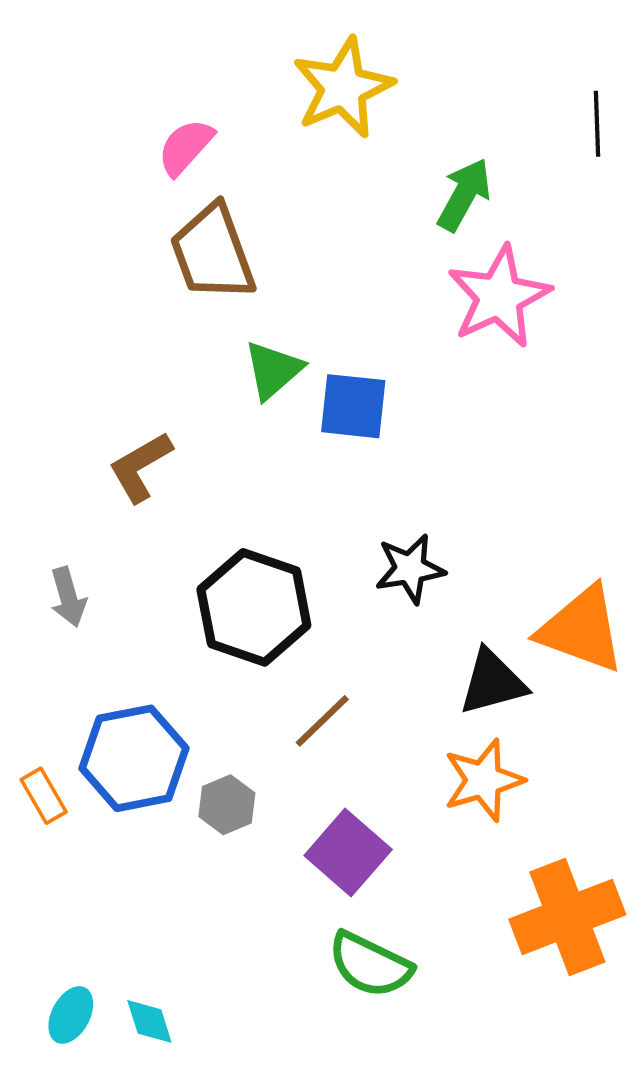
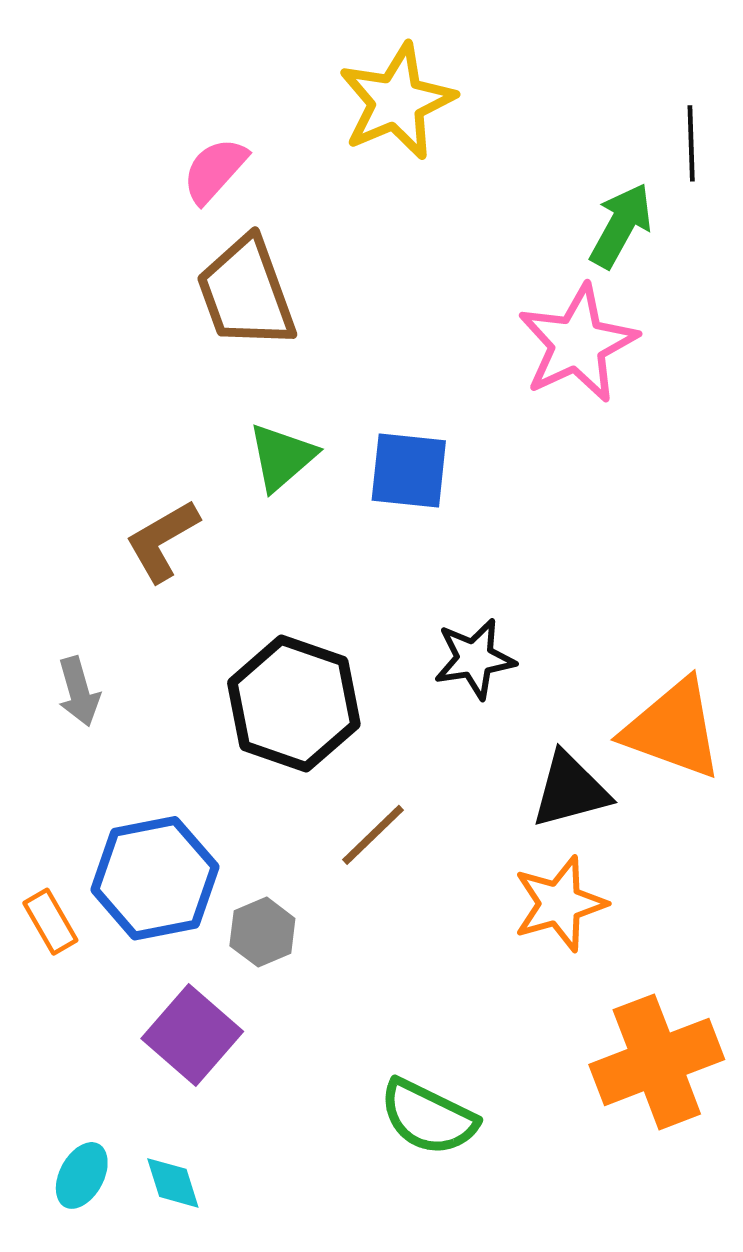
green arrow: (464, 195) -> (621, 226), moved
green triangle: (273, 370) -> (282, 457), moved
purple square: (348, 852) -> (192, 1035), moved

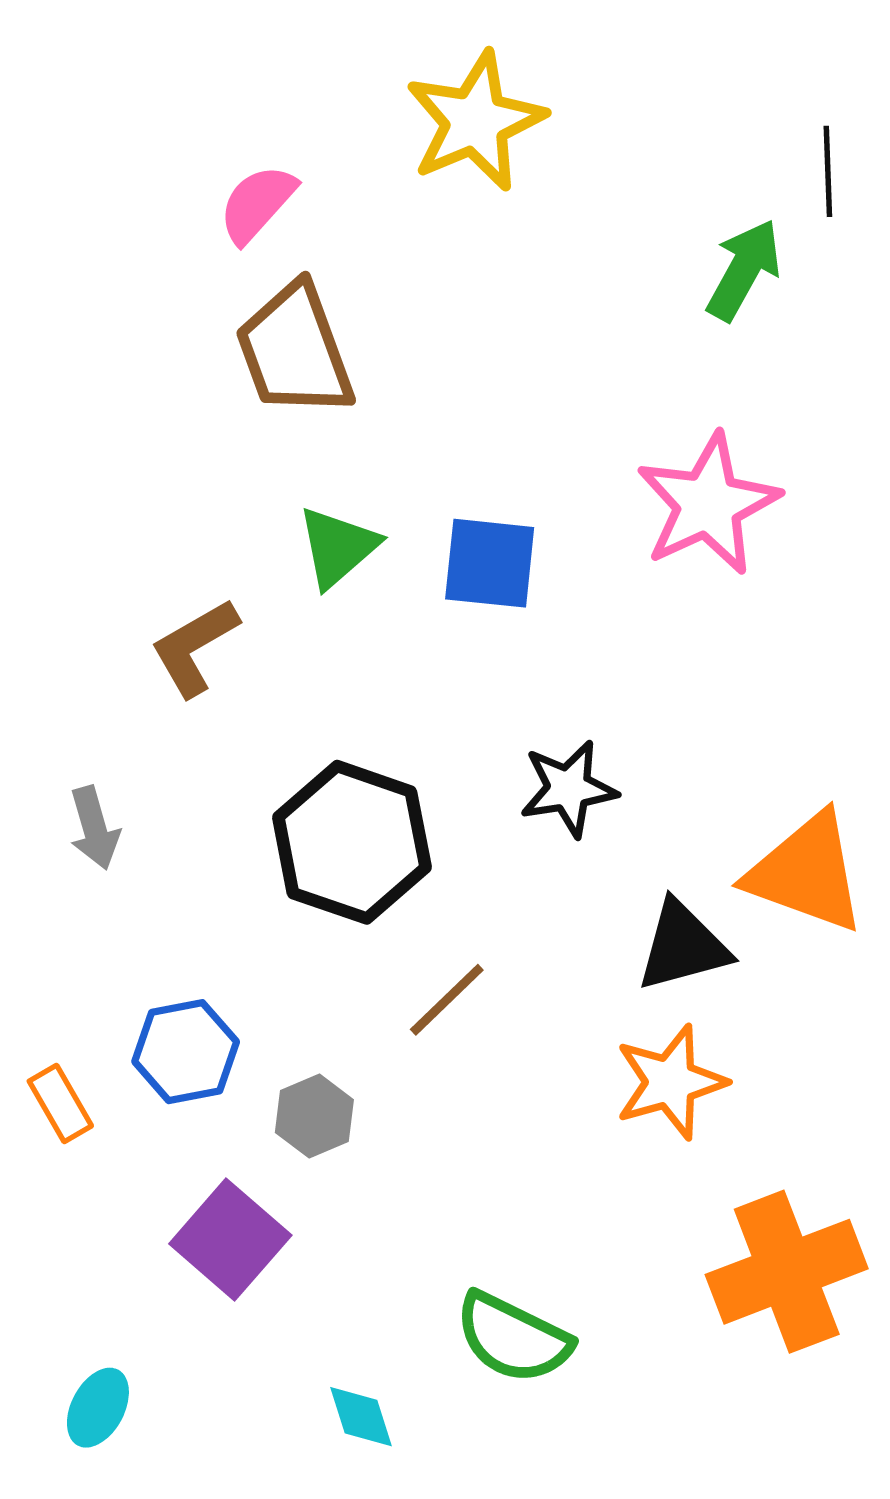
pink star: (578, 344) -> (708, 504), moved
blue hexagon: (155, 878) -> (186, 1052), size x0.7
cyan diamond: (173, 1183) -> (361, 1417), moved

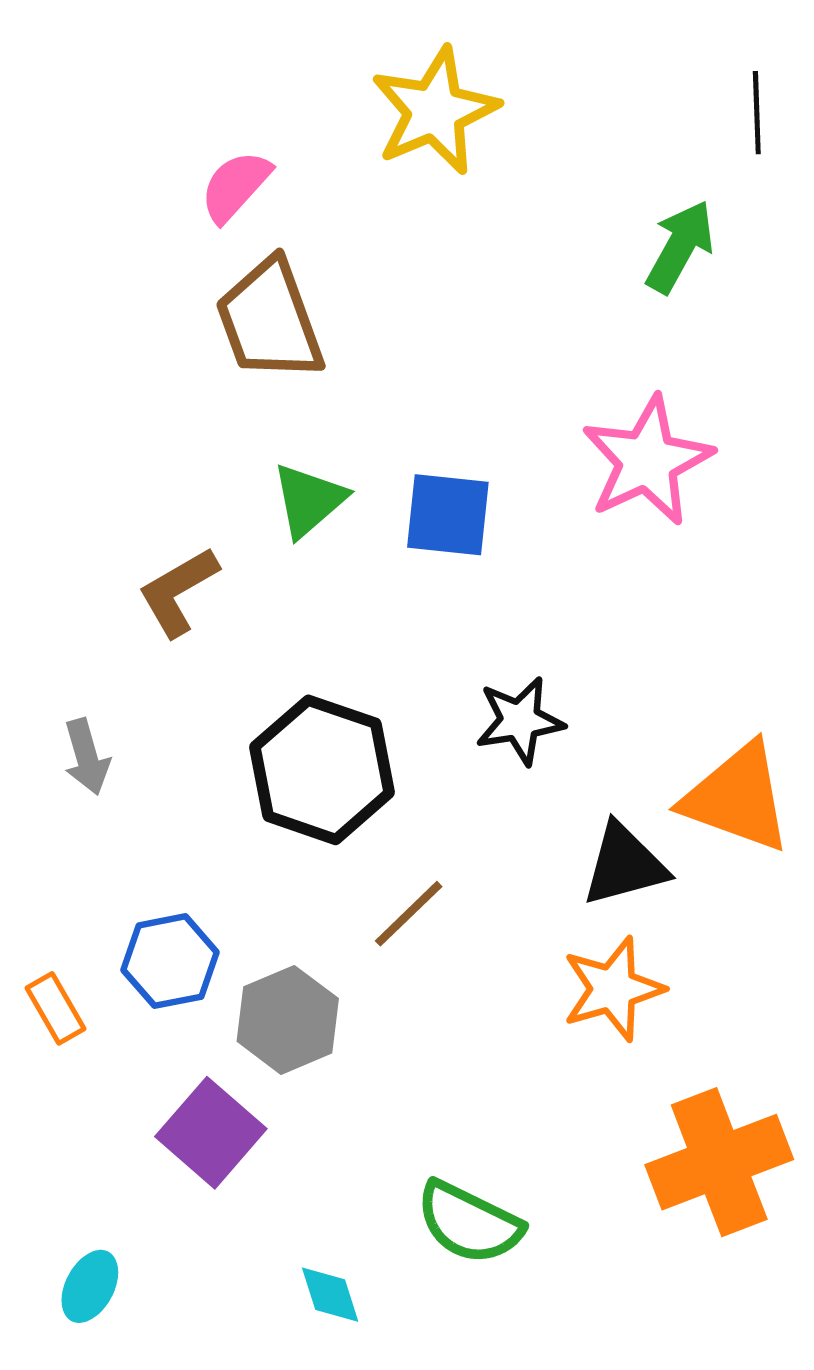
black line: (828, 171) -> (757, 113), moved
gray hexagon: (314, 1116) -> (288, 1020), size x1.4

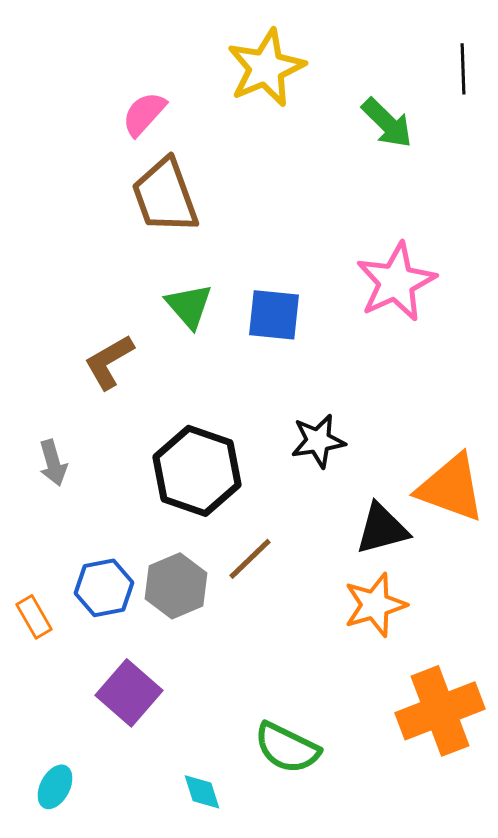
green arrow: (680, 247) -> (387, 123), moved, turned 106
green triangle: (309, 500) -> (189, 306), turned -30
gray hexagon: (288, 1020) -> (176, 586), moved

